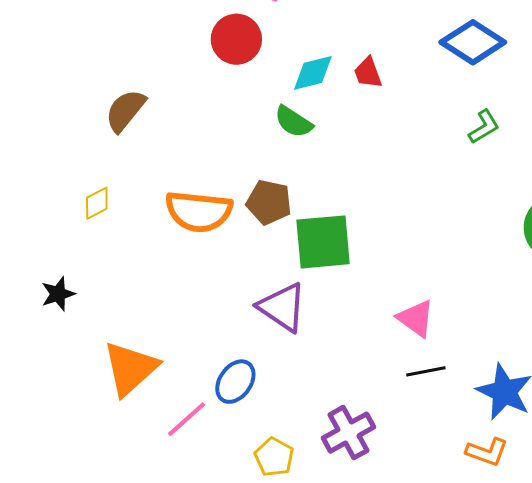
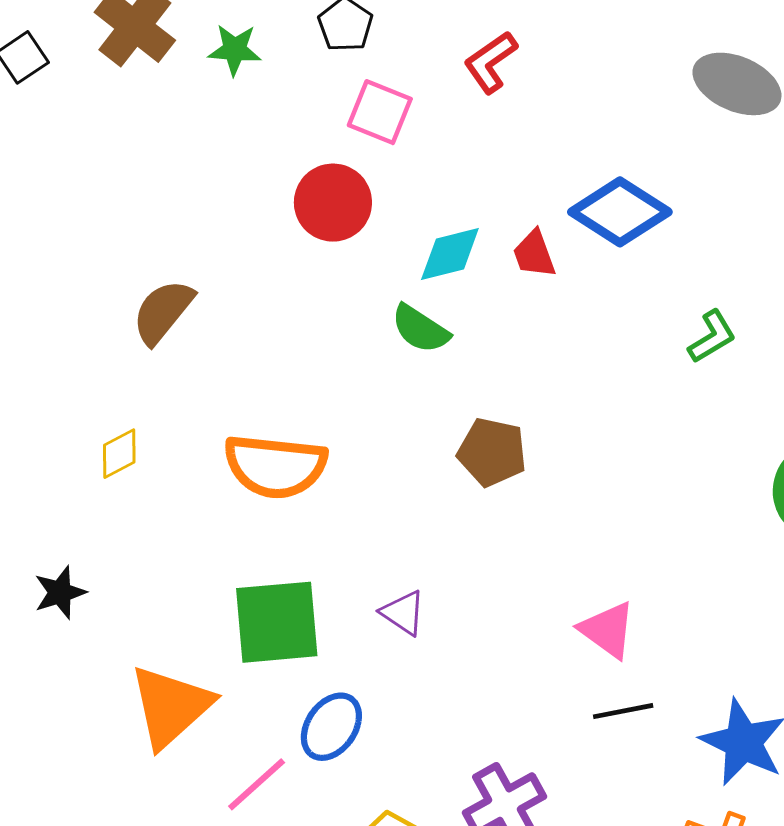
blue diamond: (473, 42) -> (620, 212), moved
brown pentagon: (269, 202) -> (492, 452), moved
green square: (323, 242) -> (277, 622), moved
purple triangle: (282, 307) -> (403, 613), size x0.6

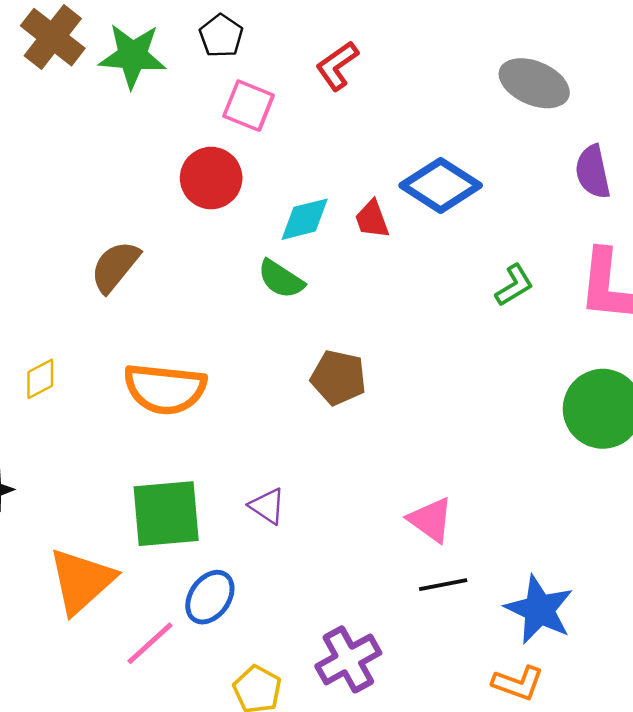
green star: (235, 50) -> (133, 56), size x1.6
brown semicircle: (163, 312) -> (115, 267), moved

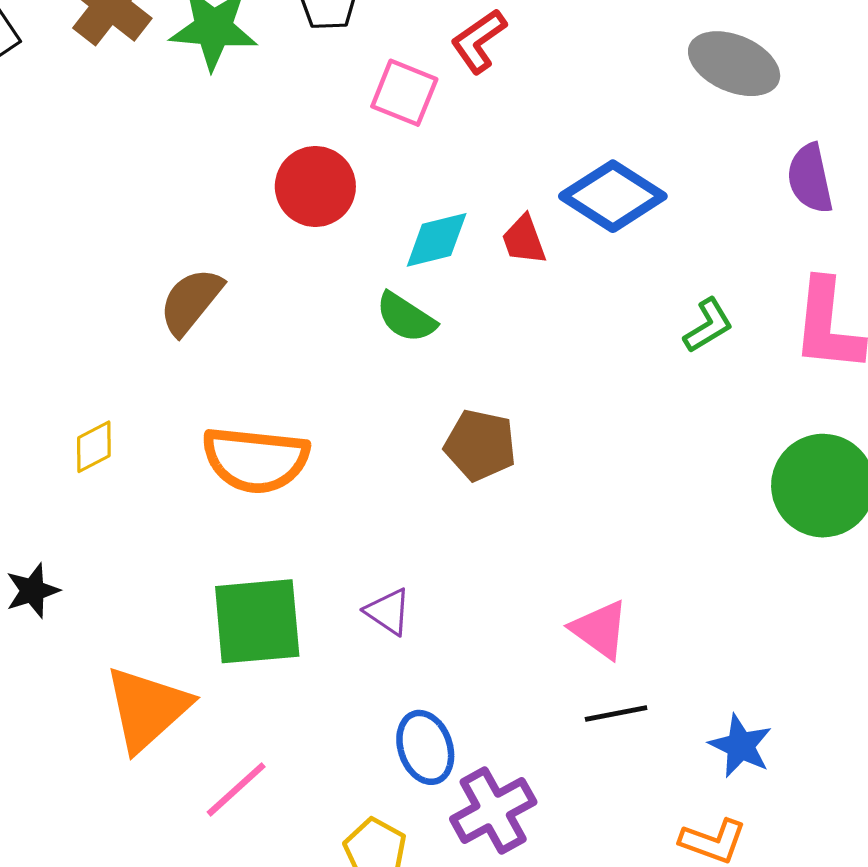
pink square: (249, 106) -> (404, 93), moved
blue ellipse: (210, 597) -> (425, 747), moved, turned -54
blue star: (539, 610) -> (741, 746), size x0.7

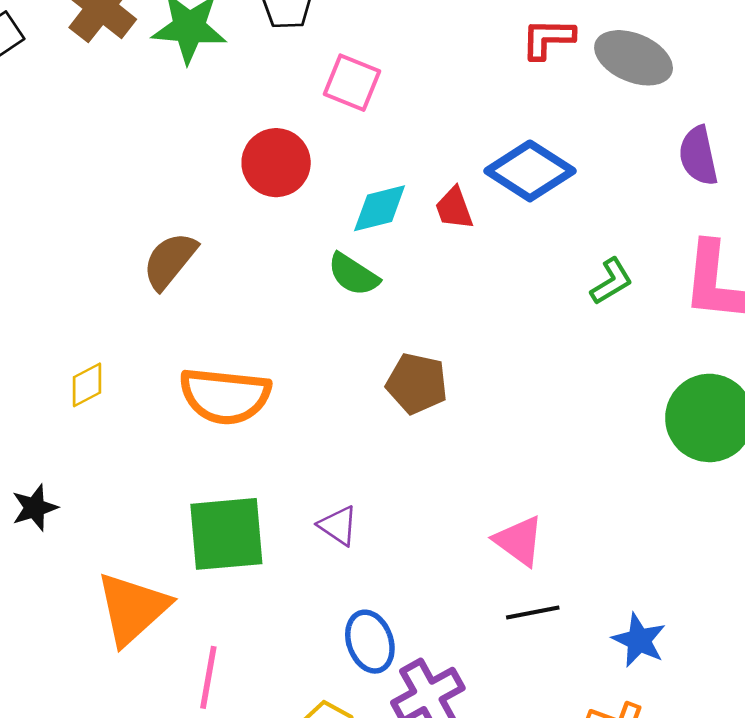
red L-shape: (479, 41) -> (548, 38), moved, turned 36
pink line: (236, 789) -> (208, 677), turned -38

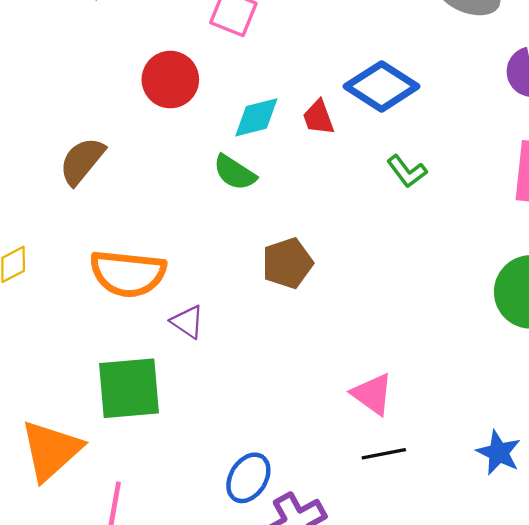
green L-shape: (611, 281) -> (407, 171), moved, turned 84
brown pentagon: (417, 383) -> (287, 263), turned -30
purple triangle: (338, 526) -> (188, 322), moved
blue star: (639, 640) -> (499, 453), moved
blue ellipse: (370, 642) -> (248, 478), turned 51

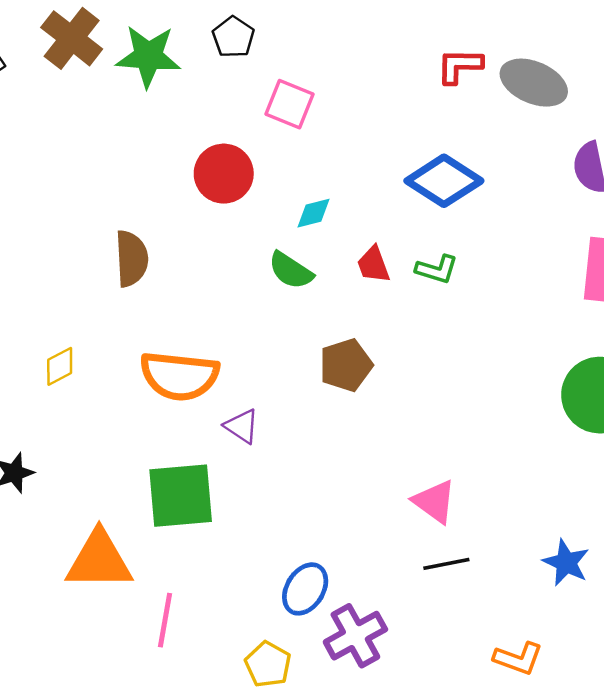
cyan diamond: (256, 117) -> (313, 213), size x0.7
red trapezoid: (318, 117) -> (373, 265), moved
brown semicircle: (82, 161) -> (132, 259), turned 138
green L-shape: (407, 171) -> (437, 269), moved, turned -36
orange triangle: (51, 450) -> (99, 560), turned 42

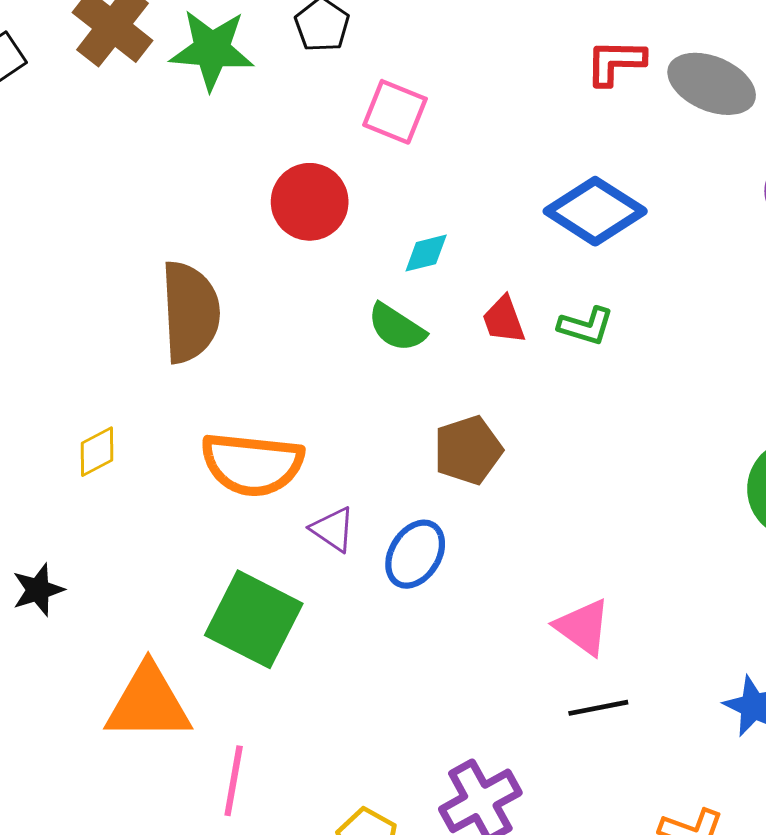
brown semicircle: (132, 259) -> (190, 312), size x1.4
green square: (181, 496) -> (254, 619), turned 32
blue ellipse: (305, 589) -> (415, 554), moved

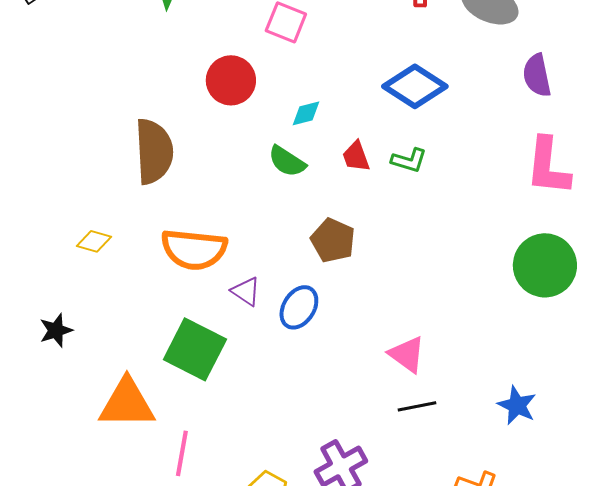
brown pentagon: (468, 450) -> (333, 240), turned -30
yellow diamond: (97, 452) -> (94, 241), turned 44

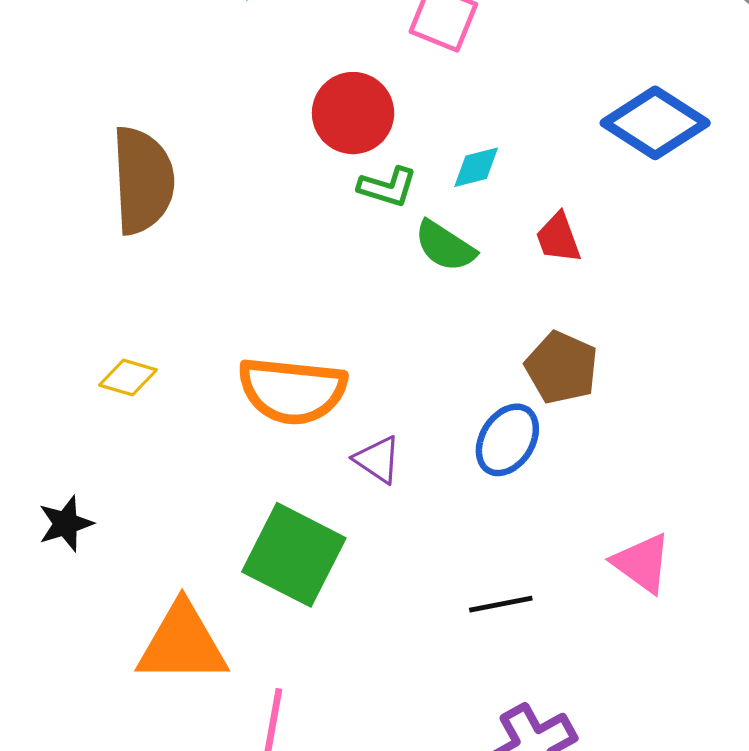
brown semicircle: (154, 151) -> (143, 180), moved
green L-shape: (409, 160) -> (387, 187), moved
brown pentagon: (333, 240) -> (562, 368), moved
blue ellipse: (299, 307) -> (507, 440), moved
black line: (417, 406) -> (501, 604), moved

